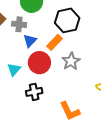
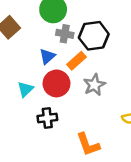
gray cross: (19, 24) -> (65, 34), moved

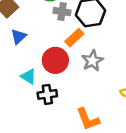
blue triangle: (47, 56) -> (19, 37), moved
cyan triangle: (25, 89) -> (28, 76), moved, turned -42

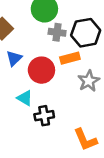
orange rectangle: (74, 38) -> (70, 58), turned 30
red circle: (55, 60) -> (41, 70), moved

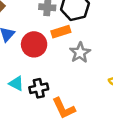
cyan triangle: (25, 98) -> (16, 83), moved
orange L-shape: (85, 140) -> (64, 108), moved

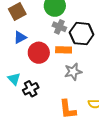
black cross: (39, 88) -> (31, 89), turned -35
orange L-shape: (64, 108) -> (68, 109), moved

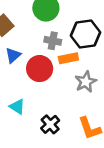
gray cross: (59, 27) -> (53, 41), moved
black cross: (31, 89) -> (50, 124), moved

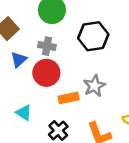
gray cross: (53, 41) -> (47, 46), moved
orange rectangle: (68, 58) -> (69, 98), moved

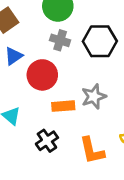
gray cross: (47, 46) -> (60, 40), moved

